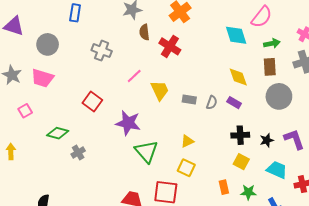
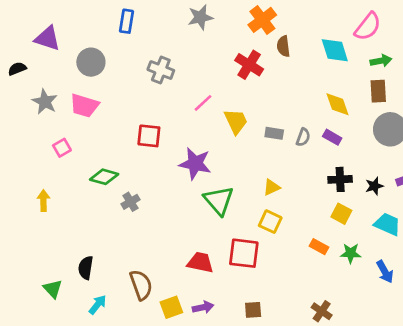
brown semicircle: (144, 32) -> (283, 46), moved
red square: (92, 102) -> (149, 136), turned -30
orange rectangle: (224, 187) -> (319, 247), turned -48

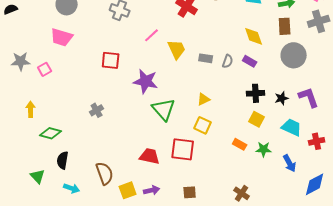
gray star: (45, 102) -> (21, 61), moved, turned -30
green diamond: (104, 177) -> (51, 133), moved
cyan arrow: (98, 305) -> (72, 188), turned 70

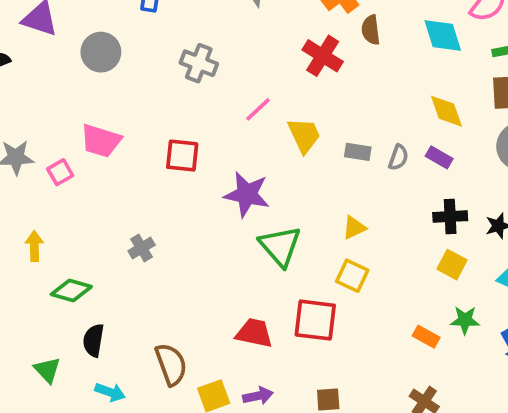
pink trapezoid: (62, 37) -> (101, 141), moved
gray cross: (97, 110) -> (142, 248), moved
orange rectangle: (240, 144) -> (426, 337), moved

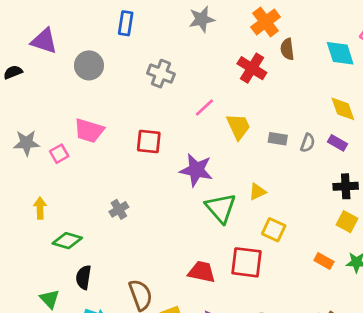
yellow triangle: (354, 228) -> (257, 192), moved
orange rectangle: (426, 337) -> (324, 261), moved

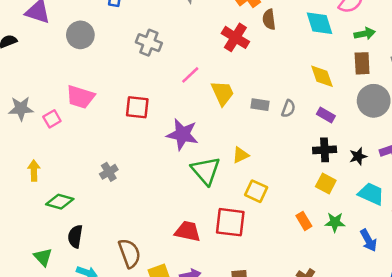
purple rectangle: (338, 143) -> (326, 115), moved
orange rectangle: (324, 261) -> (304, 221), turned 30

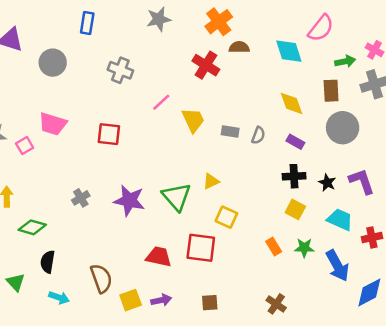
brown semicircle: (269, 19) -> (239, 47), turned 96
green arrow: (365, 34) -> (345, 61), moved
purple star: (182, 134) -> (129, 200), moved
black star: (358, 156) -> (327, 183), turned -30
blue arrow: (368, 240) -> (337, 266), size x1.4

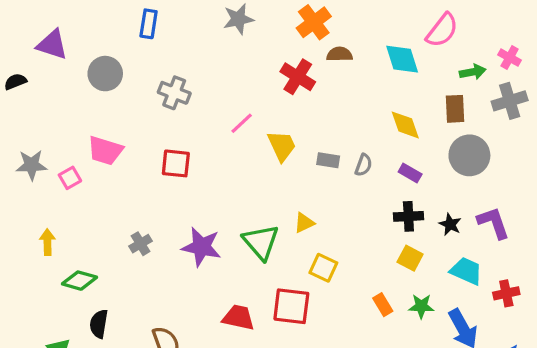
gray cross: (120, 70) -> (174, 93), moved

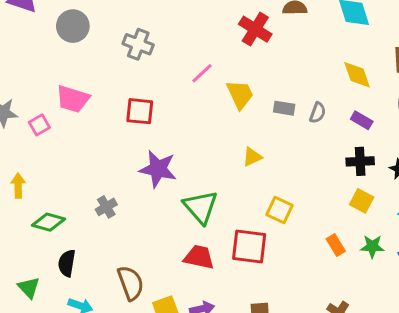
yellow triangle: (304, 223) -> (252, 157), moved
green triangle: (261, 242) -> (201, 207), moved
gray cross: (141, 244) -> (106, 207), moved
purple star: (201, 247) -> (158, 169), moved

